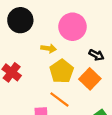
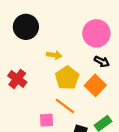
pink circle: (73, 27) -> (96, 33), moved

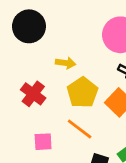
red cross: (17, 79) -> (33, 94), moved
pink square: (47, 120) -> (43, 142), moved

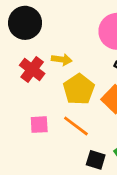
red cross: (33, 94) -> (32, 69), moved
pink square: (43, 142) -> (39, 125), moved

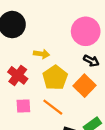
red cross: (32, 69) -> (18, 75), moved

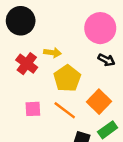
red cross: (18, 75) -> (27, 64), moved
orange square: (85, 86) -> (99, 102), moved

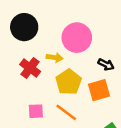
pink circle: (100, 28) -> (77, 38), moved
orange square: (99, 102) -> (99, 90), moved, turned 30

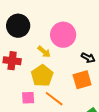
yellow arrow: (55, 57) -> (44, 52), turned 32
red cross: (30, 68) -> (12, 61), moved, turned -30
yellow pentagon: (69, 82) -> (42, 76), moved

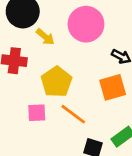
yellow arrow: (44, 52) -> (45, 37), moved

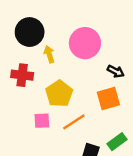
yellow arrow: (45, 37) -> (49, 54), turned -147
orange line: (73, 114) -> (74, 122), turned -70

